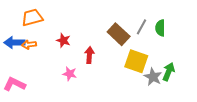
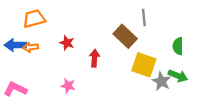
gray line: (141, 27) -> (144, 18), moved, turned -35
green semicircle: (160, 28) -> (178, 46), moved
green arrow: (169, 72) -> (178, 76), turned 90
pink star: (70, 74) -> (68, 86), moved

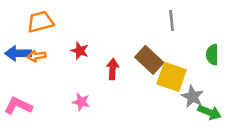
brown rectangle: (125, 36) -> (149, 60), moved
green arrow: (178, 76) -> (210, 112), moved

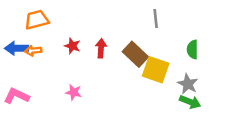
red arrow: (113, 69) -> (101, 48), moved
gray star: (193, 97) -> (188, 84), moved

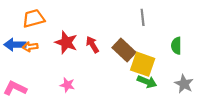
red star: (72, 46) -> (66, 42), size x1.5
red arrow: (101, 48) -> (92, 45), turned -35
gray star: (188, 84) -> (184, 84), moved
green arrow: (190, 102) -> (147, 82), moved

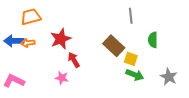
red star: (66, 42) -> (61, 39), turned 30
red arrow: (92, 45) -> (74, 60), moved
green semicircle: (176, 46) -> (153, 40), moved
yellow square: (143, 64) -> (131, 59), size x0.6

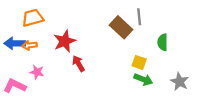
brown rectangle: (114, 46) -> (121, 27), moved
pink star: (62, 78) -> (37, 72), moved

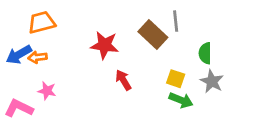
red star: (65, 41) -> (105, 45), moved, turned 30
blue arrow: (15, 43) -> (19, 55), turned -30
red arrow: (78, 64) -> (123, 80), moved
gray star: (180, 82) -> (212, 81), moved

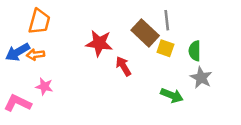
orange trapezoid: (42, 22) -> (39, 22), turned 120
yellow square: (176, 79) -> (165, 48), moved
red arrow: (123, 80) -> (123, 66), moved

